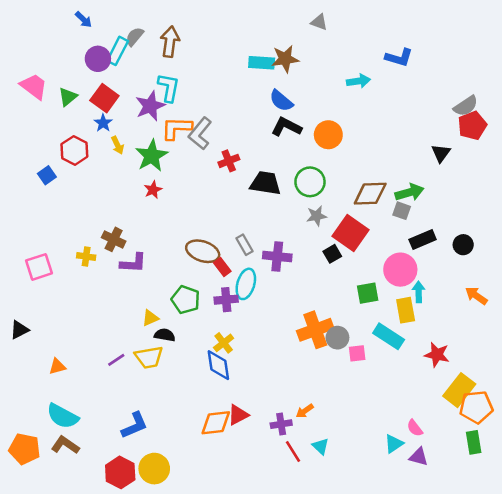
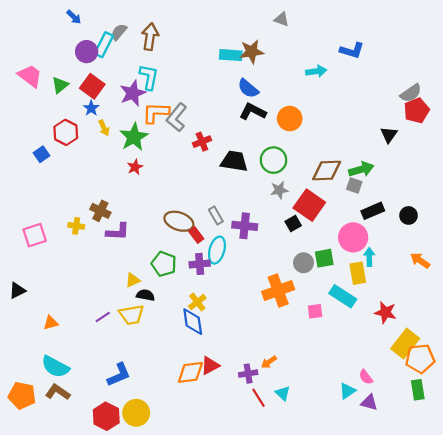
gray circle: (337, 338) -> (304, 263), moved

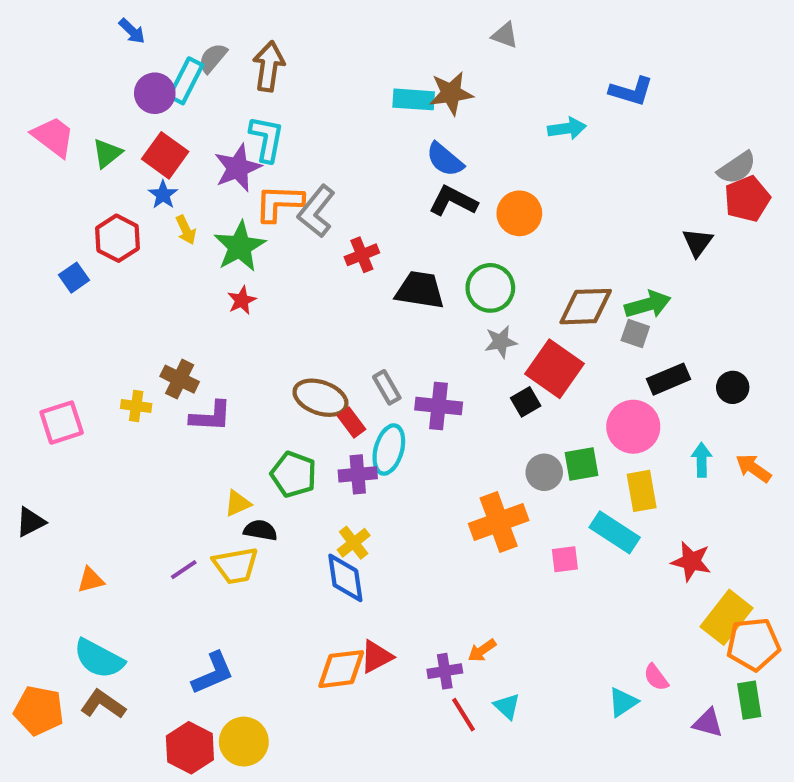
cyan arrow: (369, 257) -> (702, 460), moved
purple triangle: (369, 402) -> (708, 723), moved

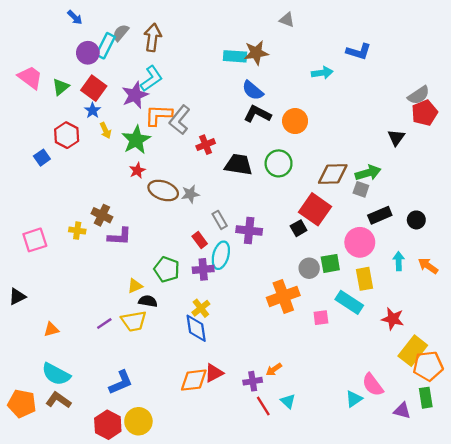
cyan L-shape: (267, 139) -> (151, 79), turned 44
gray star: (501, 342) -> (190, 194), moved
brown ellipse: (320, 398) -> (163, 190), moved
pink semicircle: (656, 677) -> (373, 385), size x1.5

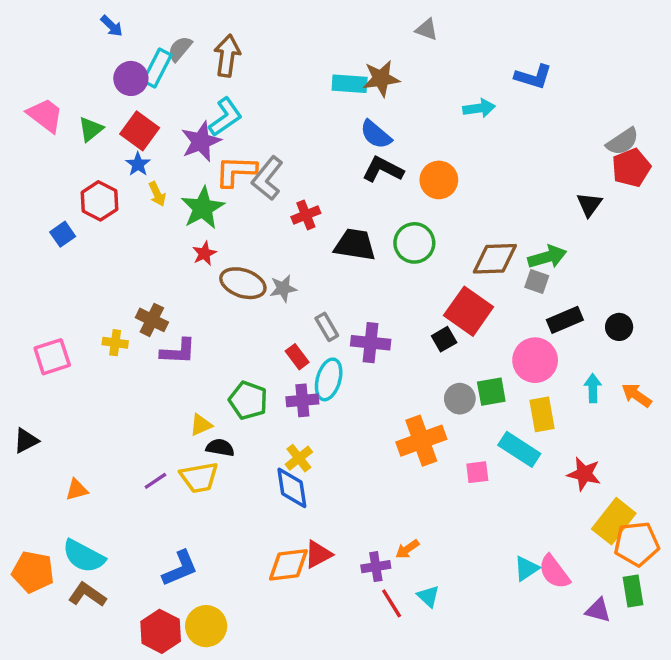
cyan triangle: (354, 399) -> (526, 568), moved
orange pentagon: (22, 404) -> (33, 572), moved

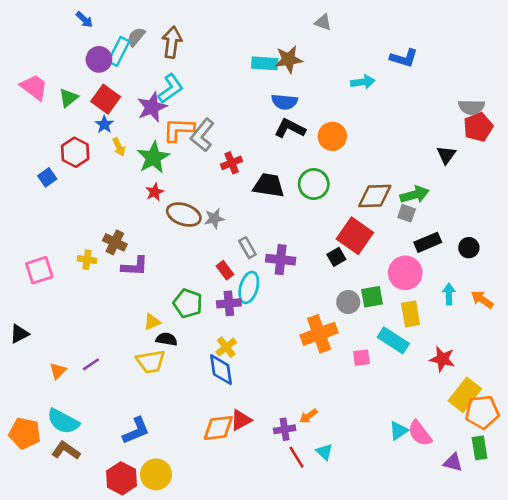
blue semicircle: (376, 134) -> (285, 102), turned -35
gray semicircle: (623, 141) -> (472, 107), turned 35
purple line: (155, 481) -> (91, 364), moved
orange triangle: (77, 490) -> (58, 371), turned -30

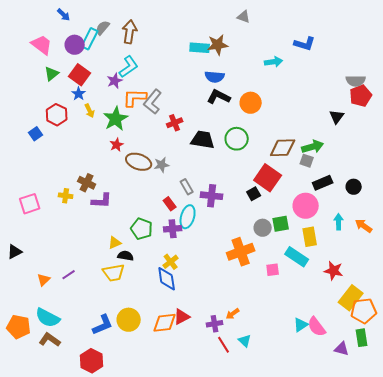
pink trapezoid: (34, 87) -> (42, 45), moved
purple star: (152, 107) -> (115, 81), size x0.7
yellow circle: (156, 474) -> (129, 320), moved

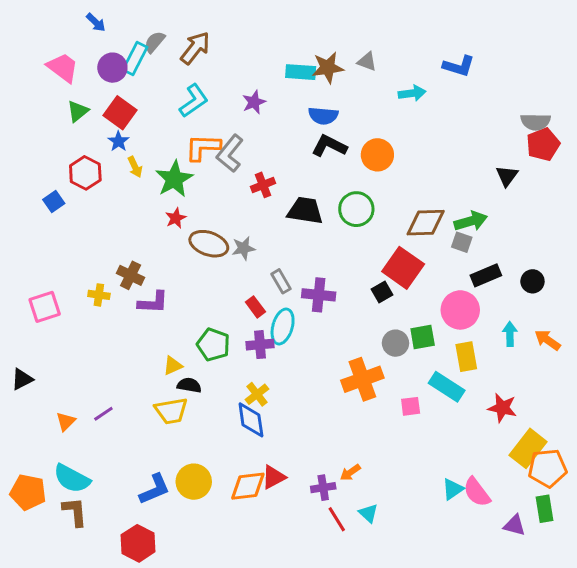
gray triangle: (244, 17) -> (367, 62), moved
brown arrow: (130, 32) -> (195, 48), turned 30
purple star: (115, 81) -> (254, 102), moved
brown L-shape: (50, 340) -> (75, 512), turned 50

